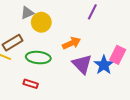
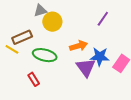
blue star: (104, 65) -> (100, 57), moved, turned 30
red rectangle: (31, 84) -> (34, 79), turned 32

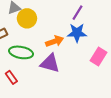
blue star: (100, 57) -> (77, 33), moved
purple triangle: (86, 68) -> (50, 63), moved, turned -35

